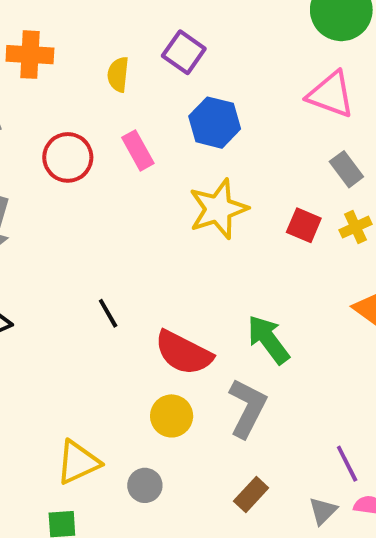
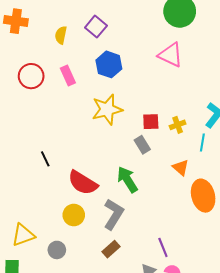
gray rectangle: (346, 169) -> (142, 145), moved
red square: (304, 225) -> (151, 122), turned -30
brown rectangle: (251, 494) -> (111, 249), moved

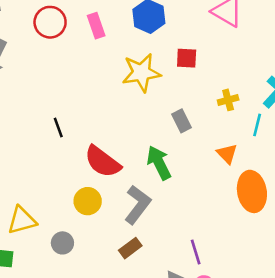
red square: (151, 122) -> (187, 58), moved

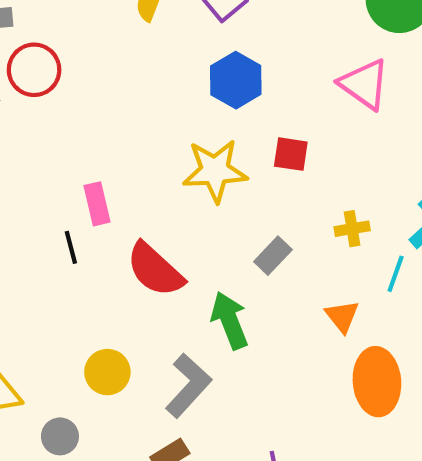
red circle: (50, 22) -> (34, 70), moved
pink rectangle: (96, 26) -> (97, 204), moved
gray rectangle: (181, 121) -> (273, 256), turned 65
red semicircle: (102, 162) -> (155, 270), moved

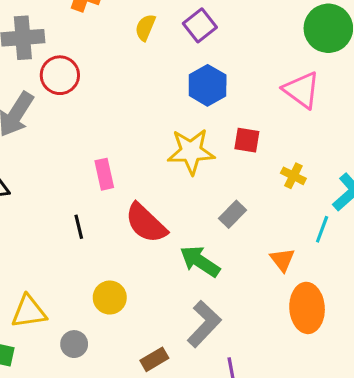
yellow cross: (352, 229) -> (293, 176), moved, turned 35
black line: (71, 247) -> (79, 227), moved
green arrow: (230, 320) -> (200, 261), turned -36
gray L-shape: (188, 385) -> (204, 324), moved

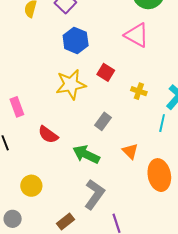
red square: (247, 140) -> (106, 72), turned 30
red semicircle: (146, 223) -> (48, 135), size x0.7
orange triangle: (282, 260) -> (130, 151), moved

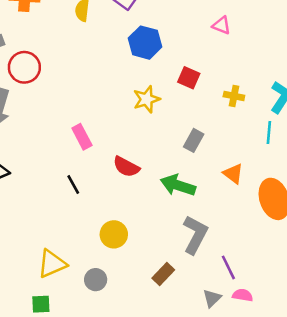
pink triangle: (137, 35) -> (221, 25), size x0.6
yellow star: (71, 84) -> (147, 99), size x0.7

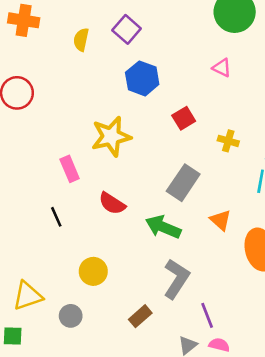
red square: (189, 78) -> (184, 118), turned 30
yellow star: (147, 99) -> (111, 137), moved, size x1.4
gray rectangle: (194, 140) -> (183, 183), size x1.5

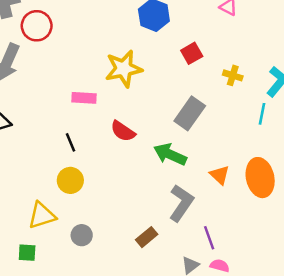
pink rectangle: (70, 169) -> (84, 98), turned -65
orange triangle: (221, 220) -> (220, 175), moved
yellow circle: (93, 271) -> (70, 180), moved

